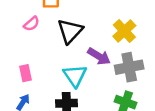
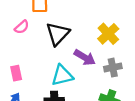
gray cross: (129, 67) -> (113, 68), size x0.7
cyan triangle: (75, 76) -> (62, 75), turned 50

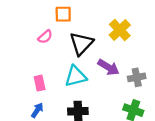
yellow cross: (108, 34) -> (120, 30), moved
cyan triangle: (62, 75) -> (76, 76), moved

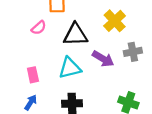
black triangle: (81, 44) -> (75, 35), turned 45
gray cross: (137, 77) -> (133, 52), moved

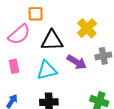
pink semicircle: (39, 28) -> (19, 34), size x1.6
pink rectangle: (33, 75) -> (14, 66), moved

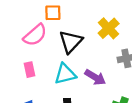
black triangle: (52, 41) -> (71, 42), turned -45
purple arrow: (77, 62) -> (95, 77), moved

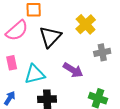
cyan triangle: (65, 74) -> (35, 74), moved

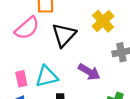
pink rectangle: (12, 63) -> (21, 79), moved

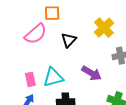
black triangle: (64, 35) -> (69, 40), size x0.7

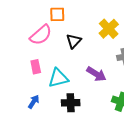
pink rectangle: (30, 79) -> (36, 67), moved

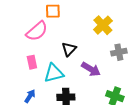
black triangle: (74, 41) -> (69, 49), moved

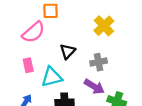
gray cross: (119, 52) -> (99, 62), moved
purple arrow: (91, 69) -> (94, 87), moved

